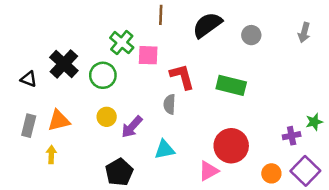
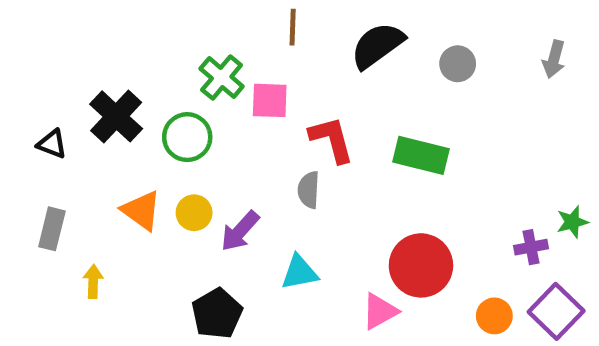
orange triangle: (59, 121) -> (141, 210), moved, turned 50

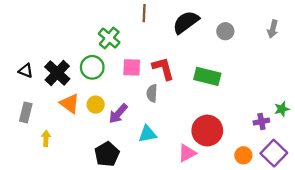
pink square: (270, 100) -> (132, 67), moved
black cross: (116, 116) -> (57, 73), moved

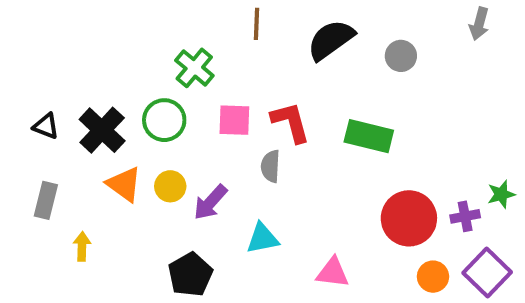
gray arrow: (273, 29) -> (479, 24), moved
red circle: (207, 131) -> (409, 218), moved
pink triangle: (187, 153) -> (333, 273), turned 36

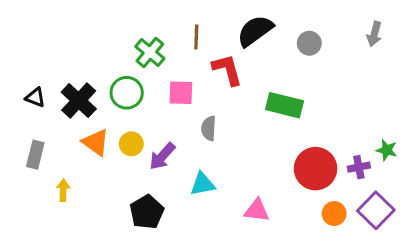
brown line: (256, 24) -> (196, 37), moved
gray arrow: (479, 24) -> (374, 34), moved
red L-shape: (291, 122) -> (227, 70), moved
green star: (501, 194) -> (387, 150), turned 30

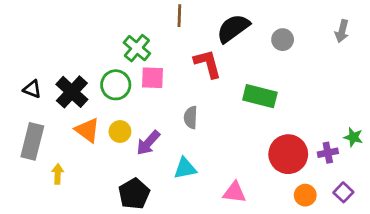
brown line: (196, 37) -> (179, 16), moved
pink square: (181, 93) -> (152, 78), moved
gray rectangle: (35, 155) -> (32, 141), size x1.4
purple square: (376, 210) -> (343, 192), size x0.6

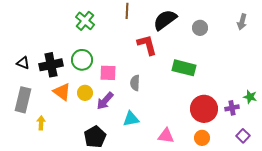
green cross: (137, 48) -> (85, 21), moved
pink square: (152, 78) -> (108, 73), moved
black cross: (72, 92) -> (51, 65), turned 35
orange circle: (305, 195) -> (202, 138), moved

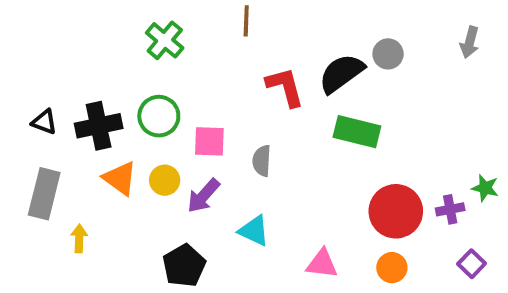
black semicircle: (165, 20) -> (341, 73), moved
cyan triangle: (131, 119) -> (254, 231), turned 36

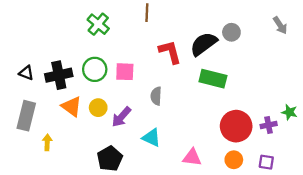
gray arrow: (470, 42) -> (280, 25), turned -48
pink square: (209, 141) -> (125, 72), moved
purple square: (472, 264) -> (266, 162), moved, turned -35

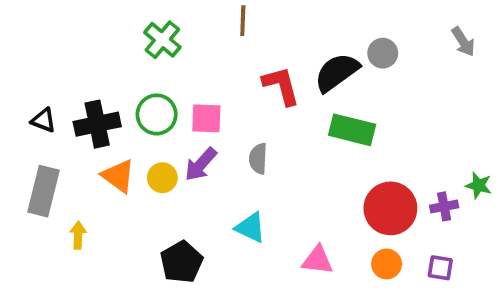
purple arrow: (121, 117) -> (201, 164), moved

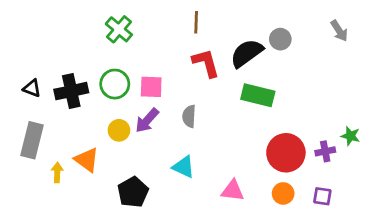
brown line: (243, 21) -> (196, 22), moved
orange triangle: (118, 176) -> (87, 160), moved

